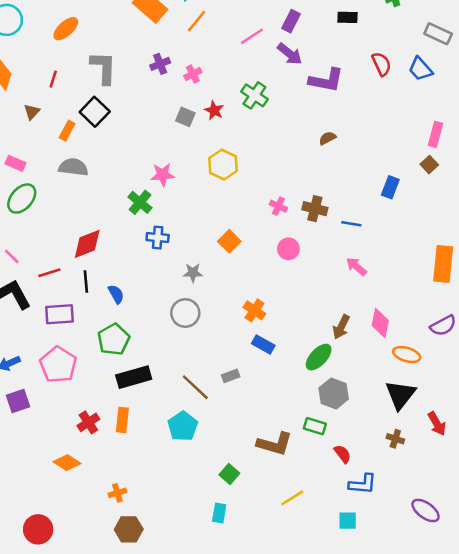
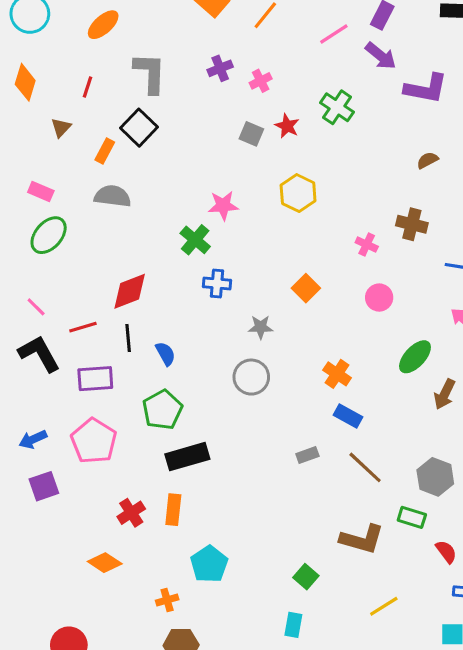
brown cross: (315, 209) -> (412, 224), moved
green ellipse: (319, 357) -> (415, 357), moved
brown line: (195, 387) -> (365, 467), moved
cyan pentagon: (183, 426) -> (209, 564), moved

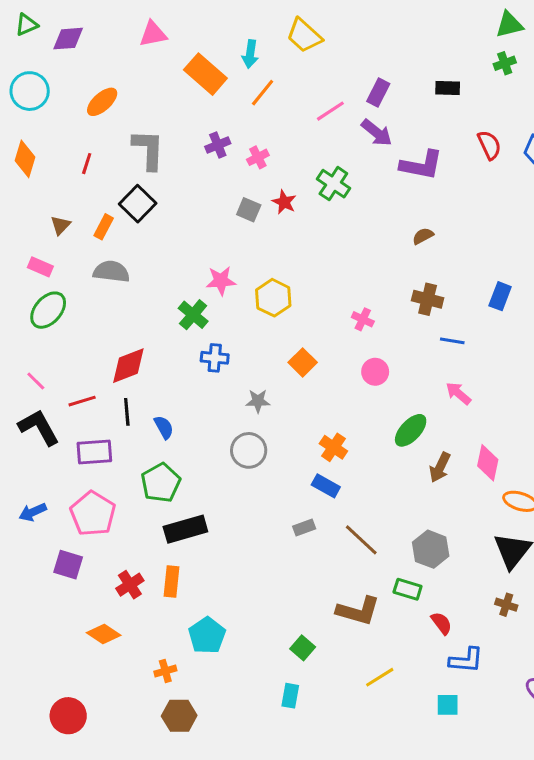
brown triangle: (61, 128) -> (60, 225), moved
yellow hexagon: (298, 193) -> (273, 298), moved
brown cross: (412, 224) -> (428, 299), moved
blue rectangle: (348, 416) -> (326, 486), moved
purple square: (44, 486) -> (68, 565), moved, turned 36

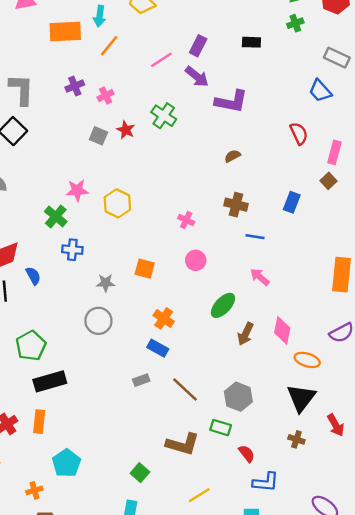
orange rectangle: (205, 74) -> (65, 31), turned -44
red semicircle: (489, 145) -> (299, 133), moved
orange square: (303, 362) -> (145, 269), moved, turned -30
blue semicircle: (164, 427) -> (33, 276), moved

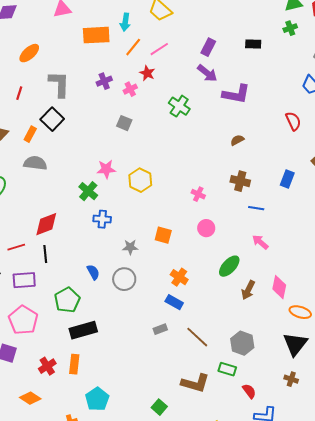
pink line: (161, 60) -> (159, 49), moved
red star: (126, 130) -> (147, 73), moved
blue semicircle: (33, 276) -> (93, 272), moved

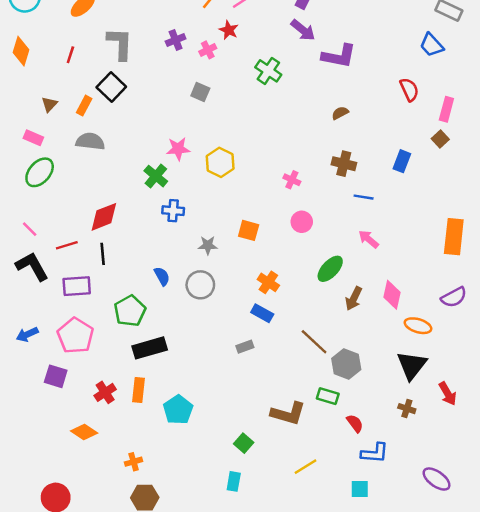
brown line: (197, 337) -> (314, 342), moved
cyan pentagon: (97, 399) -> (178, 410), moved

